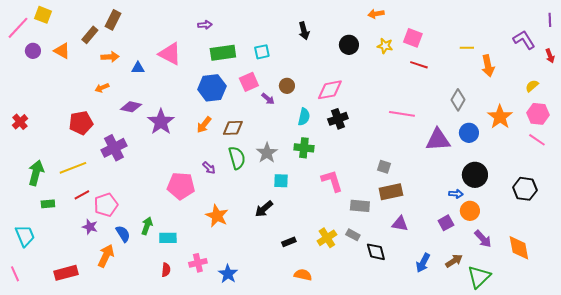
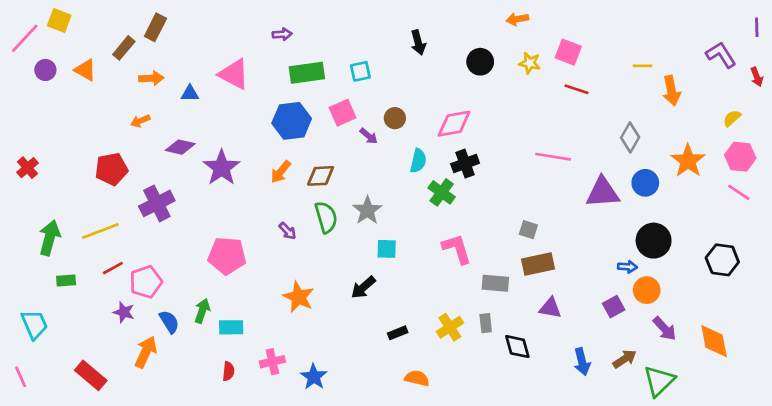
green cross: (304, 148) -> (442, 192), moved, turned 30
pink pentagon: (181, 186) -> (227, 256), moved
gray rectangle: (353, 235) -> (486, 323), turned 56
blue arrow: (423, 263) -> (582, 362), turned -42
red rectangle: (66, 273) -> (91, 375), turned 55

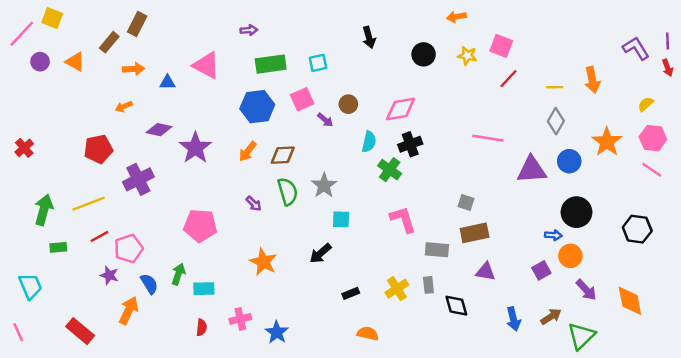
purple line: (757, 27) -> (668, 41), moved
yellow line: (643, 66) -> (555, 87), moved
red line: (576, 89) -> (509, 79), turned -65

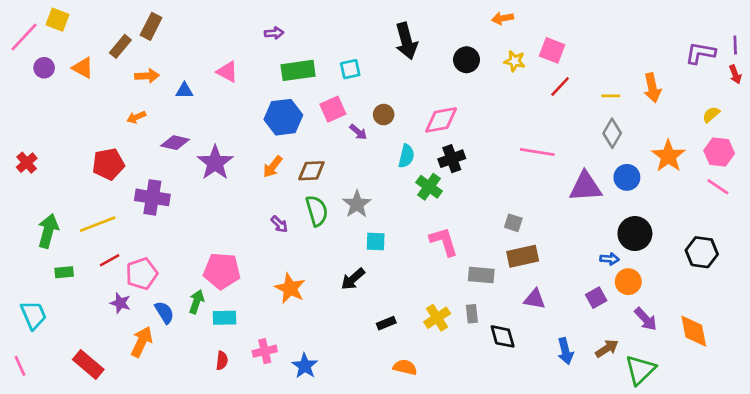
black arrow: (369, 37) -> (406, 41), size x1.5
purple L-shape: (636, 48) -> (700, 53), turned -48
pink triangle: (206, 65) -> (227, 72), size x0.7
purple cross: (138, 179) -> (152, 197), turned 36
pink pentagon: (200, 226) -> (222, 271), moved

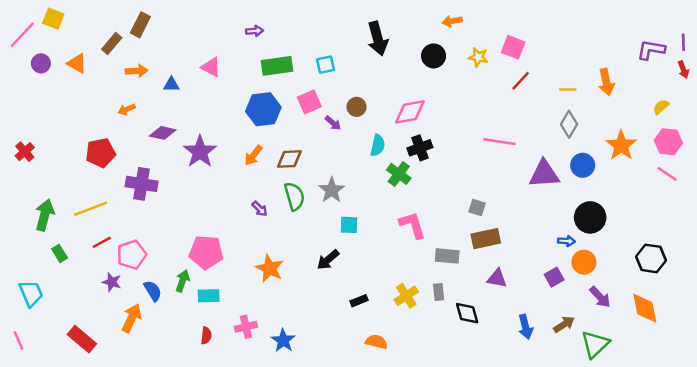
orange arrow: (503, 18) -> (452, 21), moved
black hexagon: (702, 252) -> (651, 258), moved
green rectangle: (64, 272) -> (60, 253), turned 63

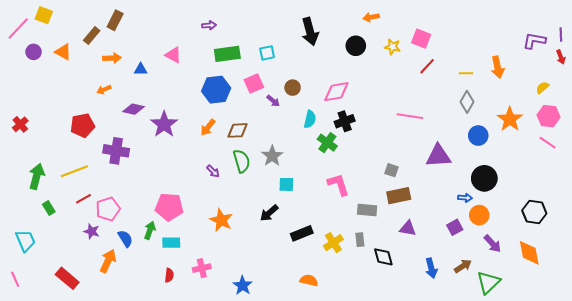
purple triangle: (544, 174) -> (438, 156), moved
black rectangle: (359, 301) -> (302, 233), moved, size x1.5
blue star: (283, 340) -> (243, 285), moved

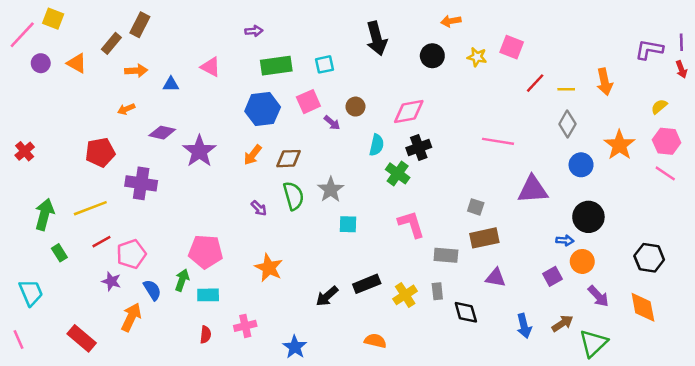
red line: (427, 66) -> (535, 83), moved
black arrow: (269, 213) -> (327, 296), moved

